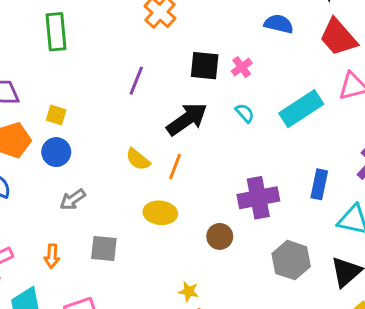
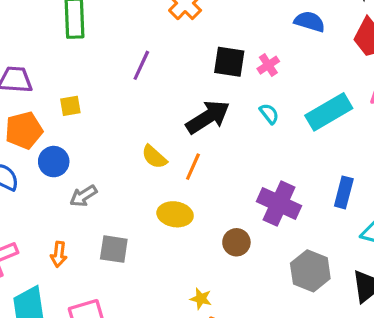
purple line: (136, 81) -> (141, 65), moved
yellow square: (56, 115) -> (70, 106), turned -30
blue circle: (56, 152) -> (54, 162), moved
purple cross: (258, 198) -> (279, 204), turned 33

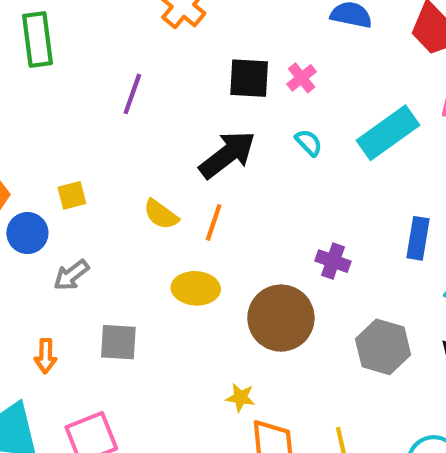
yellow square: (70, 106) -> (72, 195), moved
purple cross: (279, 204) -> (333, 261), size x0.6
brown circle: (236, 242) -> (281, 318), size x1.8

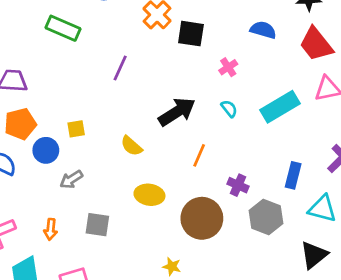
green rectangle: (38, 40) -> (63, 28), turned -64
black square: (249, 78) -> (191, 34), moved
orange line: (214, 222) -> (199, 155), moved
gray hexagon: (383, 347) -> (266, 217), moved

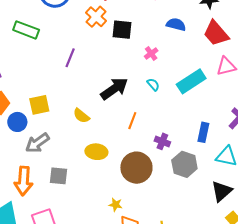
yellow square: (76, 129) -> (39, 105), size x1.5
gray arrow: (71, 179) -> (37, 143), size x1.4
orange arrow: (51, 229) -> (24, 181), size x1.8

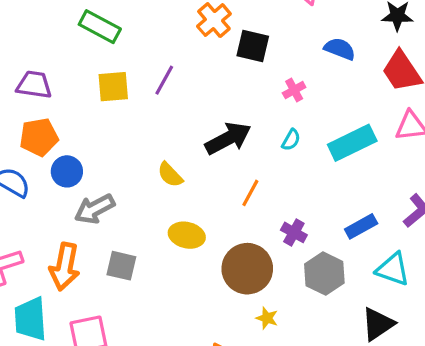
cyan semicircle: (153, 85) -> (291, 140), turned 64
yellow square: (39, 105) -> (113, 87), moved
blue rectangle: (203, 132) -> (361, 226), turned 42
yellow star: (116, 205) -> (267, 318), moved

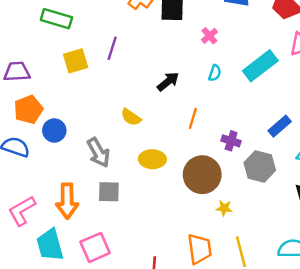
black arrow: (228, 138) -> (168, 82), size x0.7
gray arrow: (95, 209) -> (98, 153), moved, turned -80

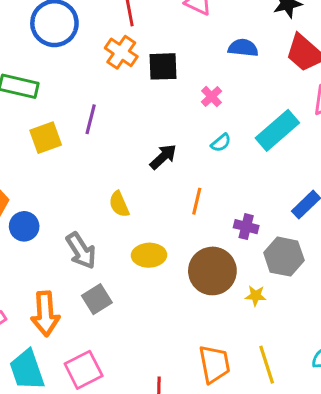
cyan semicircle: (215, 73) -> (221, 143), turned 35
yellow semicircle: (131, 117) -> (119, 204), turned 35
gray square: (109, 192) -> (97, 299), turned -30
yellow star: (224, 208) -> (256, 296), moved

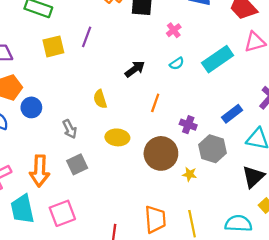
gray arrow: (81, 251) -> (70, 129), size x0.7

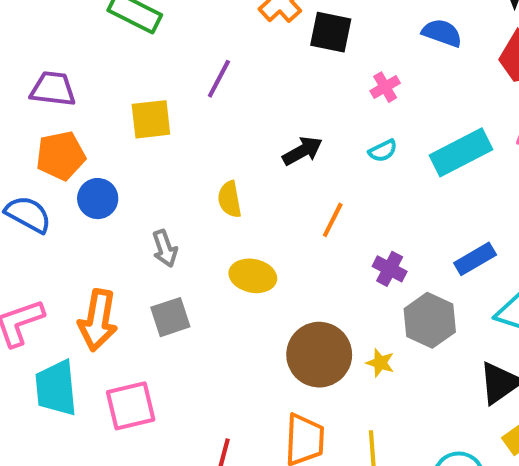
yellow square: (53, 46) -> (151, 119), moved
brown circle: (161, 153) -> (319, 355), moved

